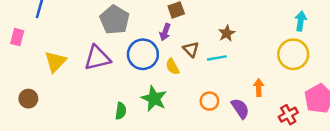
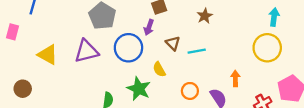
brown star: (227, 33) -> (205, 16), moved
yellow triangle: (55, 62) -> (48, 55), turned -45
yellow semicircle: (172, 67) -> (159, 69), moved

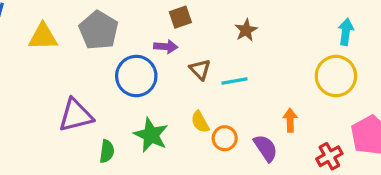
purple arrow: (149, 27) -> (166, 47), turned -105
purple triangle: (86, 51) -> (76, 115), moved
yellow triangle: (48, 55) -> (43, 37), moved, turned -30
yellow semicircle: (159, 69) -> (200, 122), moved

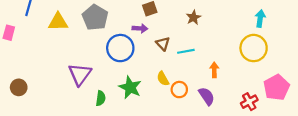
purple triangle: (76, 115) -> (80, 74), turned -40
orange arrow: (290, 120) -> (214, 70), moved

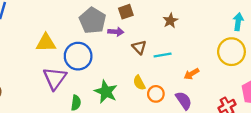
gray pentagon: (95, 17) -> (93, 21), moved
yellow triangle: (58, 22) -> (46, 43), moved
blue circle: (120, 48) -> (78, 56), moved
orange arrow: (214, 70) -> (191, 74), turned -120

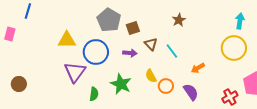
brown square: (126, 12) -> (133, 28), moved
purple arrow: (116, 32) -> (130, 53), moved
cyan line: (163, 55) -> (172, 51), turned 63

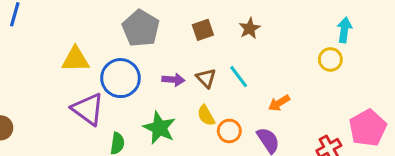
brown square: (133, 28) -> (203, 30), moved
brown triangle: (151, 44) -> (206, 78), moved
yellow circle: (234, 48) -> (330, 59), moved, size x0.6
purple triangle: (75, 72) -> (88, 109), turned -30

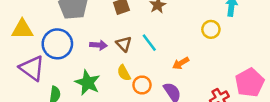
yellow circle: (330, 59) -> (211, 29), moved

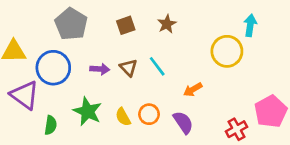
yellow circle: (211, 29) -> (227, 51), size x1.5
yellow semicircle: (124, 73) -> (123, 117), moved

